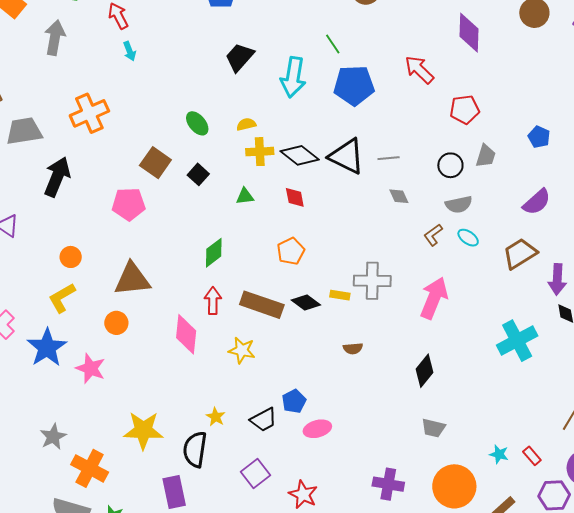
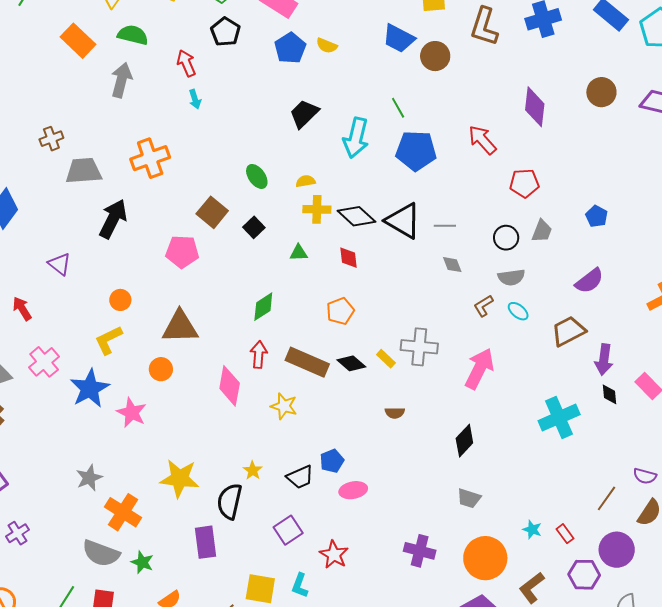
yellow rectangle: (340, 295) -> (386, 359), turned 30

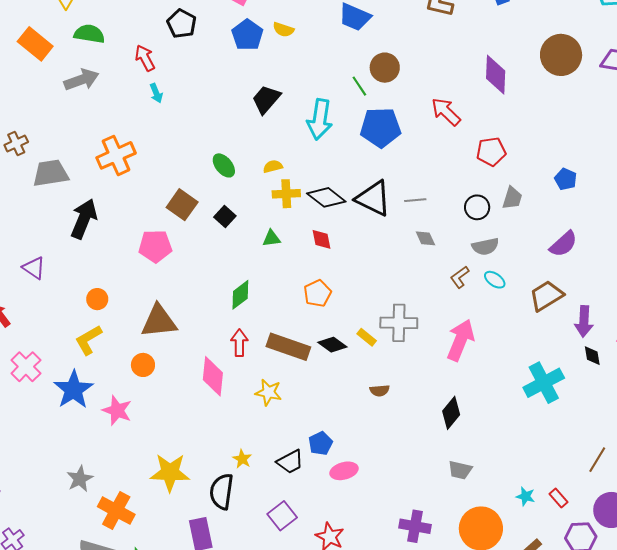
brown circle: (435, 56) -> (385, 68), moved
gray arrow: (121, 80) -> (81, 80), turned 60
brown circle: (601, 92) -> (561, 55), size x1.4

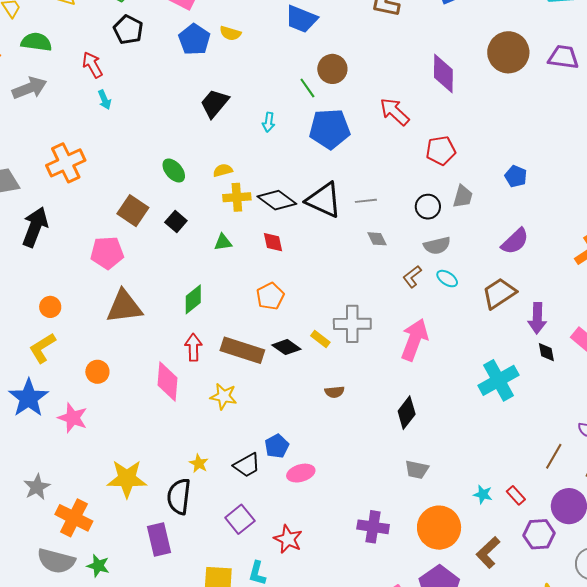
cyan arrow: (320, 119) -> (269, 122), size x0.5
brown triangle: (159, 321) -> (124, 307), moved

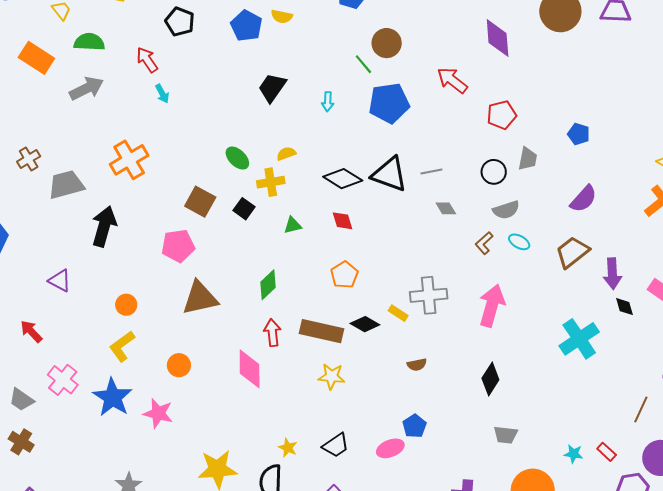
yellow cross: (237, 197) -> (271, 182), moved
yellow star: (224, 396) -> (332, 376), moved
blue pentagon: (277, 446) -> (414, 426), moved

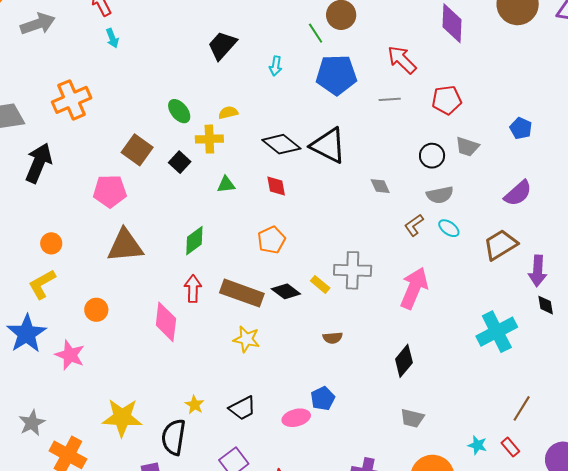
gray trapezoid: (528, 159) -> (467, 147), turned 90
gray line: (431, 172) -> (390, 99), moved
brown line: (641, 410) -> (522, 408), moved

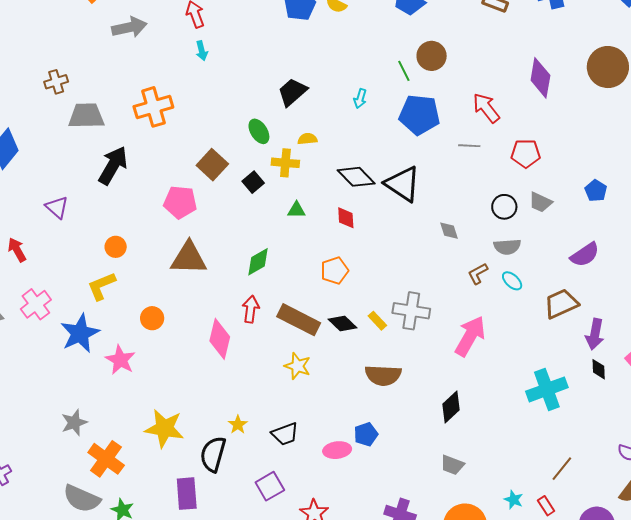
black trapezoid: (222, 45) -> (292, 92), moved
brown semicircle: (333, 338) -> (383, 375), size x1.8

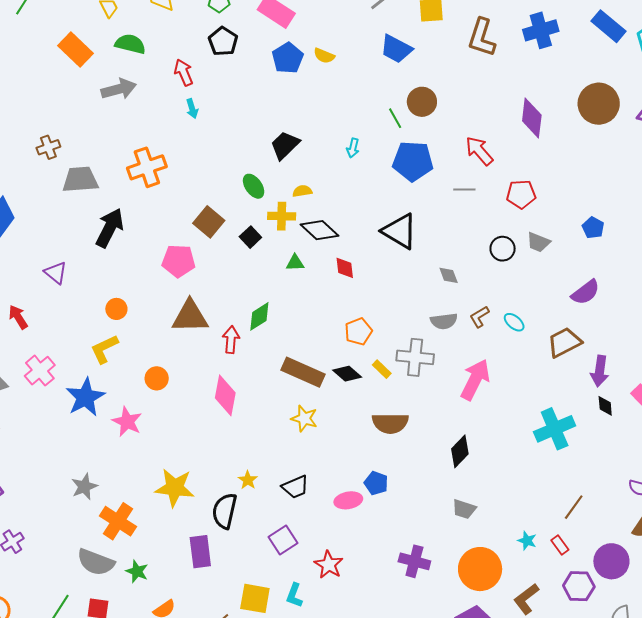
black diamond: (356, 177) -> (319, 230), moved
gray semicircle: (507, 247) -> (444, 321), moved
orange pentagon: (335, 271) -> (358, 332), moved
red arrow: (251, 309) -> (231, 340), moved
blue pentagon: (366, 434) -> (376, 483), turned -30

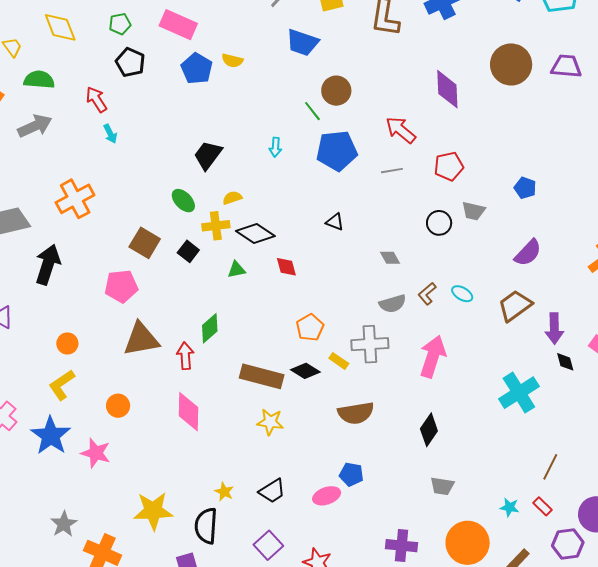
black triangle: (400, 231) -> (335, 222), size x0.5

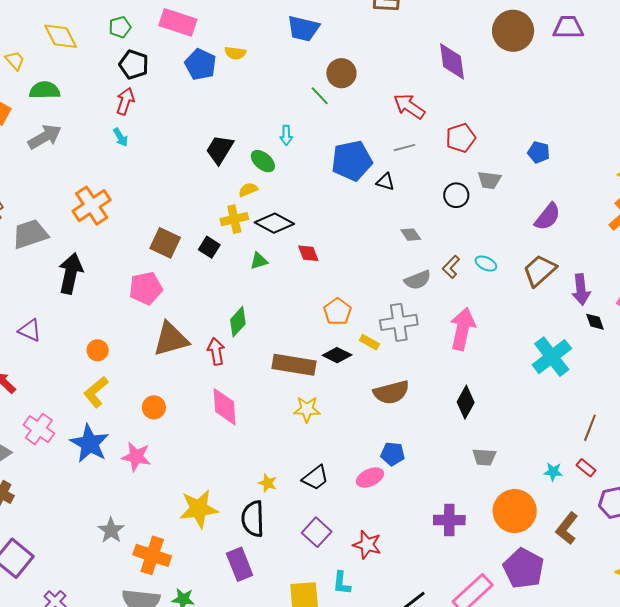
red arrow: (96, 99) -> (125, 101), moved, turned 56
blue pentagon: (337, 151) -> (352, 161), moved
green ellipse: (183, 201) -> (263, 161), moved
black triangle: (335, 222) -> (385, 182), moved

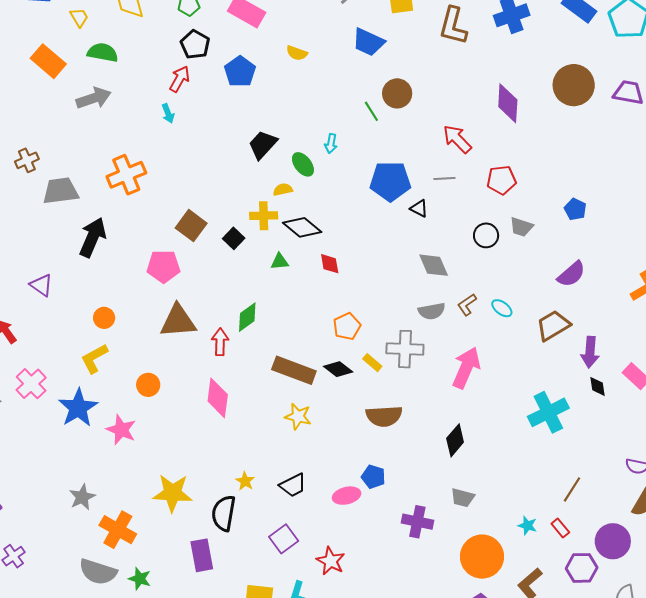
blue pentagon: (201, 64) -> (240, 72), moved
gray diamond: (411, 235) -> (434, 265), size x1.5
purple cross: (449, 520) -> (417, 522), moved

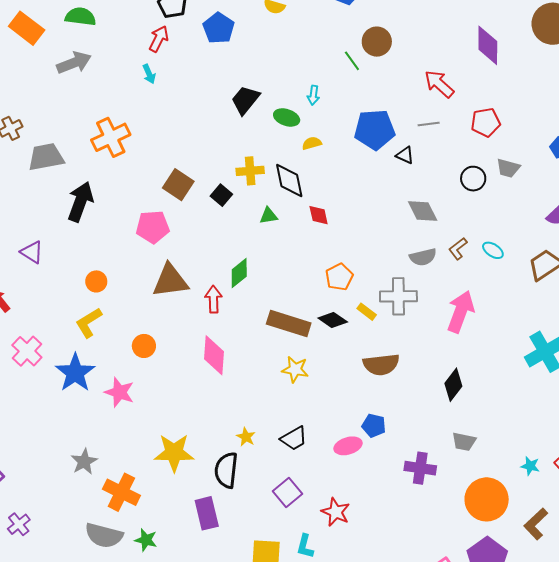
green ellipse: (303, 164) -> (287, 117), turned -30
yellow semicircle: (283, 190) -> (312, 143), moved
black diamond: (302, 227) -> (289, 180), turned 42

